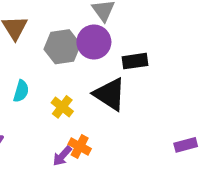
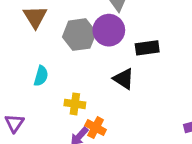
black triangle: (110, 94) -> (124, 79), size x0.7
yellow cross: (62, 107) -> (75, 104), moved, turned -30

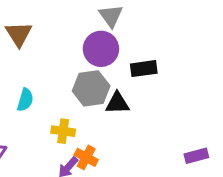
gray hexagon: (79, 35) -> (91, 88), moved
black triangle: (124, 79) -> (117, 103), turned -35

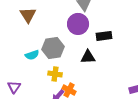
gray hexagon: (91, 88) -> (53, 48), moved
cyan semicircle: (25, 100) -> (32, 55), turned 56

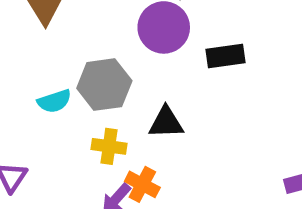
black triangle: (88, 57) -> (166, 123), moved

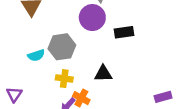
black triangle: (166, 123) -> (103, 74), moved

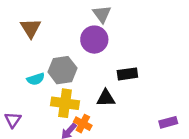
black rectangle: (124, 32) -> (127, 74), moved
yellow cross: (64, 79) -> (65, 103), size x1.5

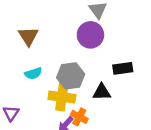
brown triangle: (31, 28) -> (28, 36), moved
gray hexagon: (62, 70) -> (71, 76), moved

